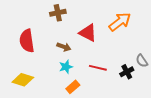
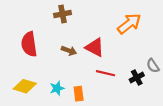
red triangle: (88, 33) -> (95, 47), moved
cyan star: (66, 67) -> (57, 88), moved
orange rectangle: (73, 87) -> (79, 94), turned -56

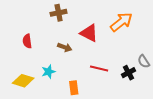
red semicircle: (29, 44) -> (27, 41), size x0.6
red triangle: (95, 47) -> (89, 33), moved
cyan star: (57, 88) -> (48, 72), moved

